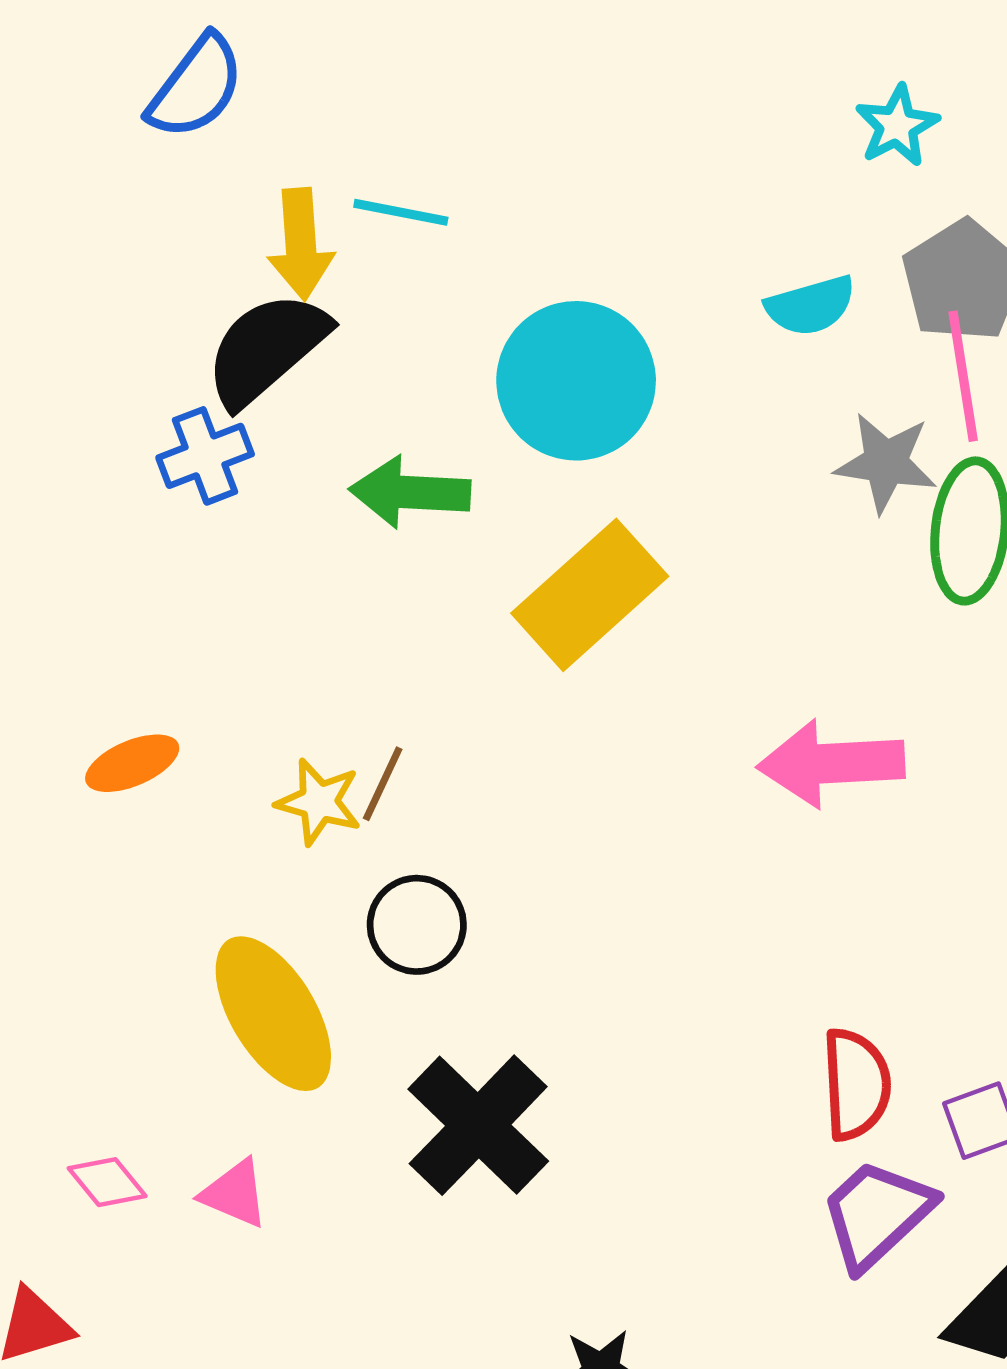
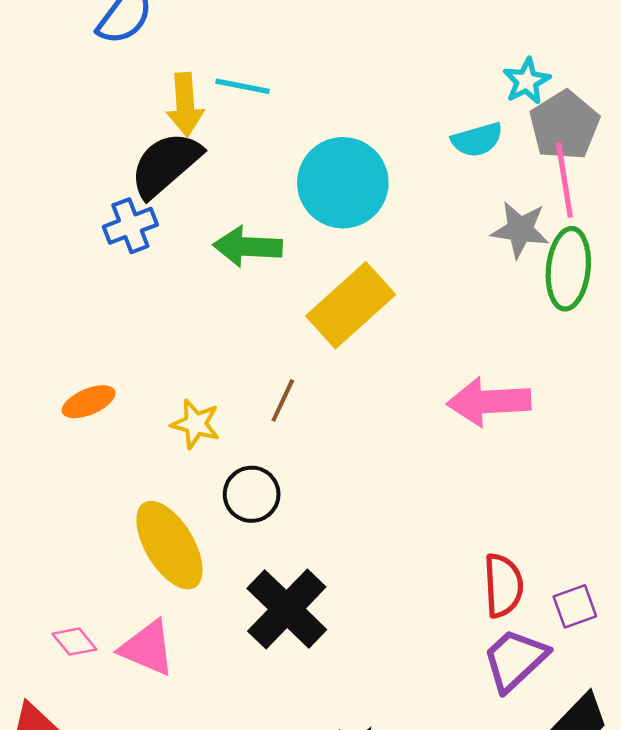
cyan star: (897, 126) -> (527, 81), moved
brown line: (383, 784) -> (283, 400), moved
pink triangle: (235, 1193) -> (147, 648), size x1.4

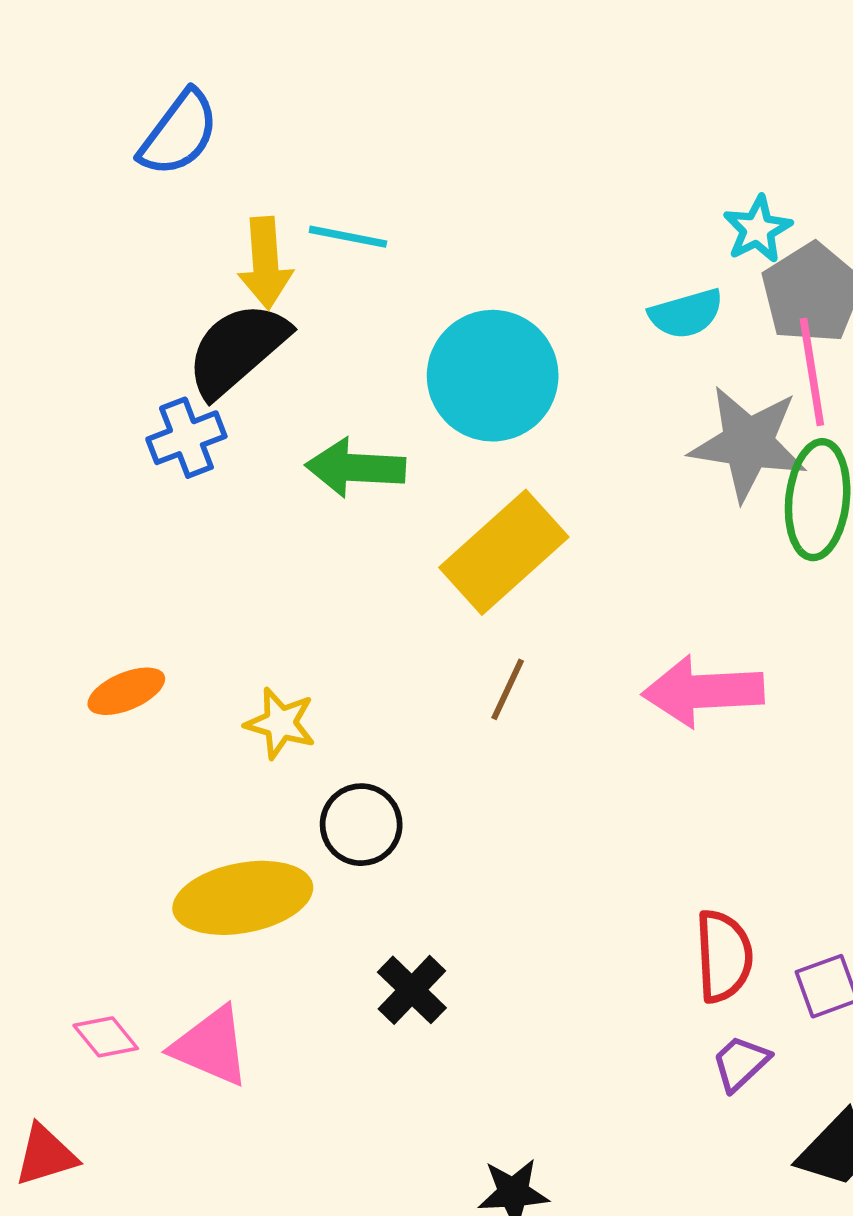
gray star: (520, 230) -> (748, 443), size x1.4
brown line: (283, 400) -> (508, 689), moved
yellow ellipse: (169, 545) -> (243, 898), turned -70
black cross: (287, 609) -> (412, 990), size x0.6
purple trapezoid: (515, 660) -> (741, 1063), size x0.6

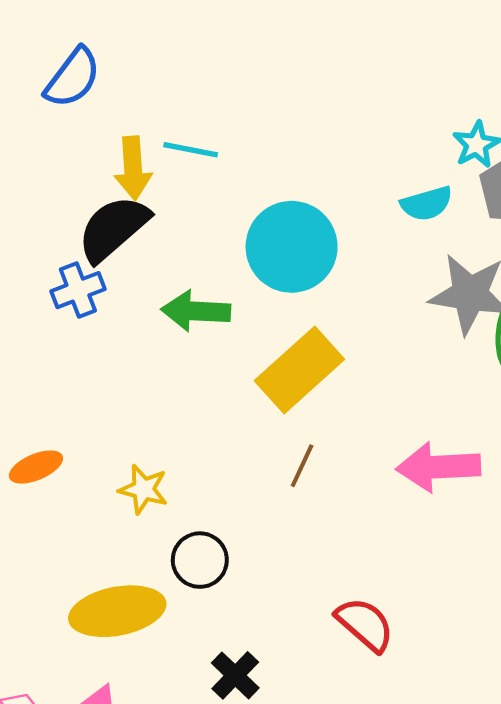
red semicircle: (724, 956) -> (365, 624), moved, turned -46

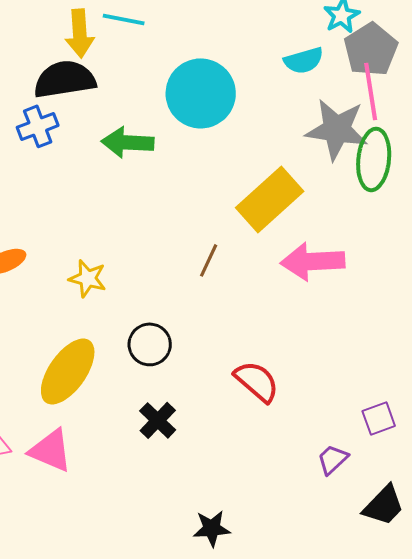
black semicircle: (113, 228) -> (65, 79), turned 32
yellow rectangle: (299, 370) -> (270, 199), moved
black circle: (200, 560) -> (150, 344), moved
yellow ellipse: (117, 611) -> (68, 371), turned -44

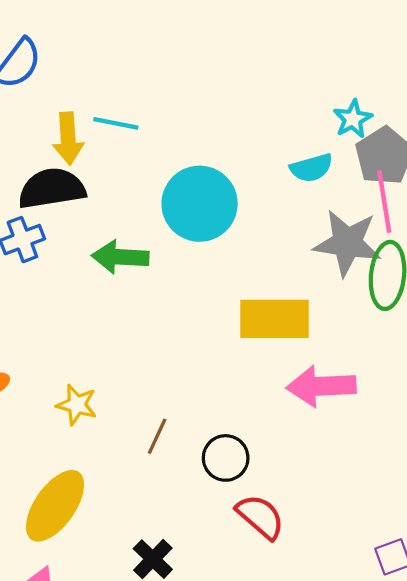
yellow rectangle: (270, 199) -> (275, 319), turned 42
brown line: (209, 260) -> (157, 436), moved
black circle: (150, 344) -> (226, 458), moved

